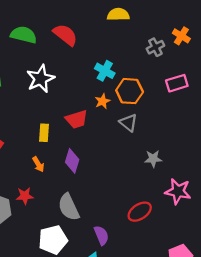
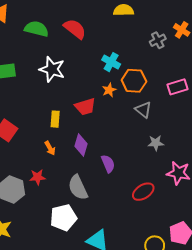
white star: (41, 79) -> (52, 69), turned -30
pink rectangle: (177, 83) -> (177, 87), moved
gray triangle: (128, 123) -> (143, 110), moved
purple semicircle: (101, 235) -> (108, 164), moved

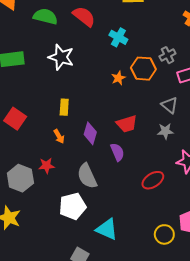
gray cross: (158, 40) -> (167, 55), moved
cyan cross: (111, 62) -> (118, 37), moved
red trapezoid: (85, 107) -> (127, 124), moved
gray triangle: (143, 110) -> (170, 105), moved

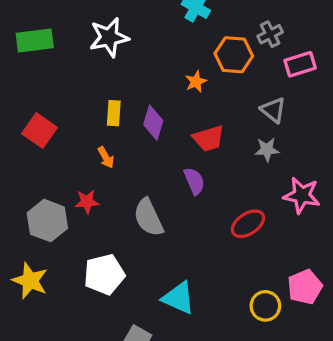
white star: (61, 57) -> (109, 37), turned -30
orange star: (118, 78) -> (196, 82), moved
purple diamond: (90, 133) -> (153, 123), moved
white pentagon: (73, 206) -> (104, 274), moved

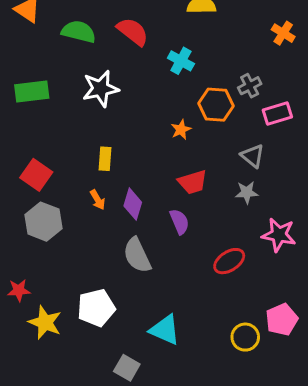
purple diamond: (153, 123) -> (133, 204), moved
red star: (87, 202) -> (19, 290), moved
gray hexagon: (47, 221) -> (44, 222), moved
yellow star: (30, 281) -> (45, 322), moved

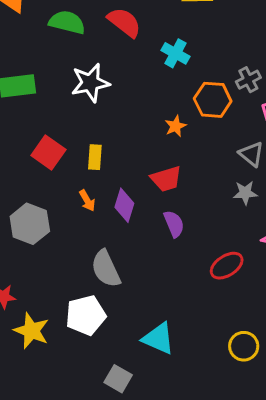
red square: (36, 175) -> (48, 153), moved
red trapezoid: (193, 182) -> (166, 179), moved
gray semicircle: (137, 255) -> (106, 269), moved

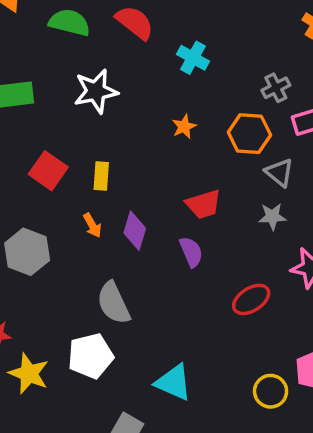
orange hexagon: (213, 100) -> (249, 134), moved
orange star: (176, 126) -> (184, 127), moved
red trapezoid: (166, 179) -> (204, 204), moved

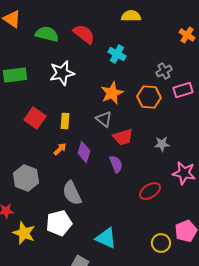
orange star: (184, 127) -> (112, 93), size x1.6
gray triangle: (279, 172) -> (104, 119), moved
orange arrow: (92, 225) -> (60, 149), turned -104
gray hexagon: (27, 252) -> (26, 178), moved

